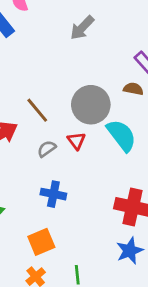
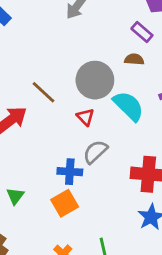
gray semicircle: (47, 149) -> (95, 152), moved, size x1.4
orange square: (41, 242) -> (65, 203), moved

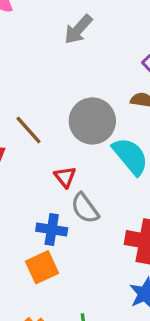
red triangle: (85, 117) -> (65, 177), moved
gray semicircle: (95, 152) -> (85, 208), turned -88

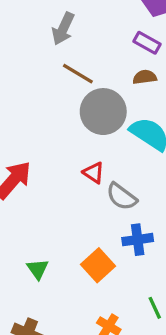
brown line: (28, 130) -> (78, 74), moved
blue cross: (52, 229) -> (138, 240), moved

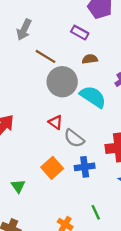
gray arrow: (63, 29) -> (24, 30), moved
purple rectangle: (147, 43) -> (80, 33), moved
orange square: (98, 265) -> (52, 168), moved

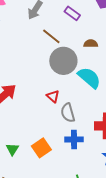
purple rectangle: (80, 33) -> (72, 13), moved
gray semicircle: (74, 138) -> (68, 113), turned 30
orange square: (52, 168) -> (41, 148), moved

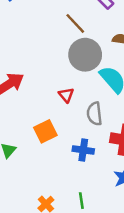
gray semicircle: (68, 113) -> (94, 114), moved
orange square: (41, 148) -> (45, 131), moved

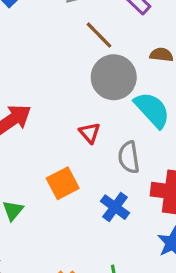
blue cross: (83, 150) -> (115, 207), turned 30

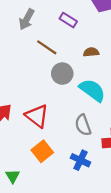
gray circle: (114, 77) -> (62, 74), size x0.7
red triangle: (90, 133) -> (37, 116), moved, size x1.6

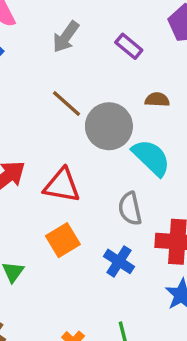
brown line: (47, 47) -> (67, 103), moved
gray circle: (62, 74) -> (109, 126), size x1.4
red triangle: (37, 116) -> (62, 185), turned -35

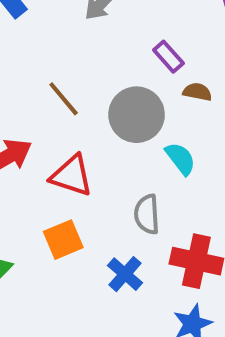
purple rectangle: (129, 46) -> (168, 57), moved
brown line: (67, 103) -> (64, 99), moved
cyan semicircle: (151, 158) -> (180, 159), size x0.7

